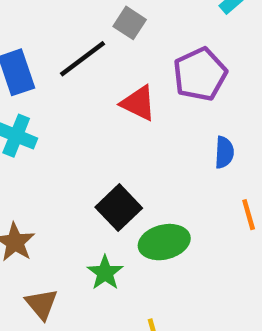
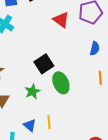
green ellipse: (164, 242) -> (61, 83), turned 70

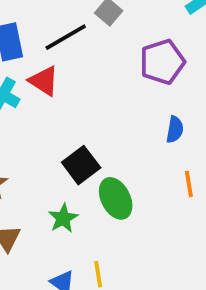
red triangle: (61, 20) -> (44, 81), moved

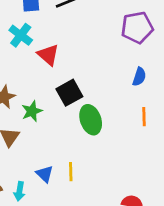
red triangle: (44, 81) -> (48, 55), moved
green star: (63, 218) -> (32, 111), moved

